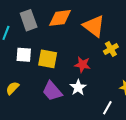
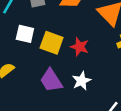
red star: (82, 65) -> (80, 47), moved

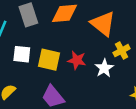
white star: (82, 81) -> (104, 68), moved

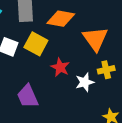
yellow square: (49, 60) -> (36, 44), moved

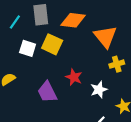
red star: (60, 67) -> (74, 77), moved
white star: (85, 82) -> (99, 90), moved

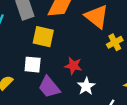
white square: (28, 48) -> (33, 65), moved
white star: (99, 90) -> (86, 86), moved

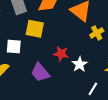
white square: (33, 65) -> (14, 47), moved
white star: (86, 86) -> (80, 64), moved

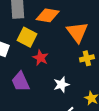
red star: (61, 54) -> (41, 58), moved

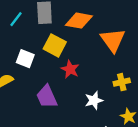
yellow cross: (87, 58) -> (122, 82), moved

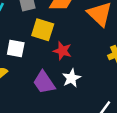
white star: (94, 100) -> (71, 78), moved

